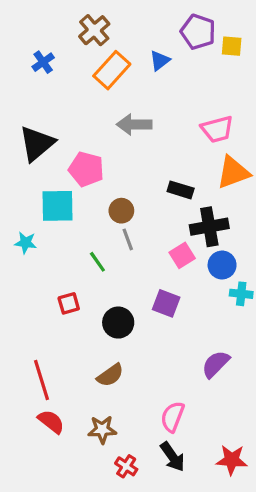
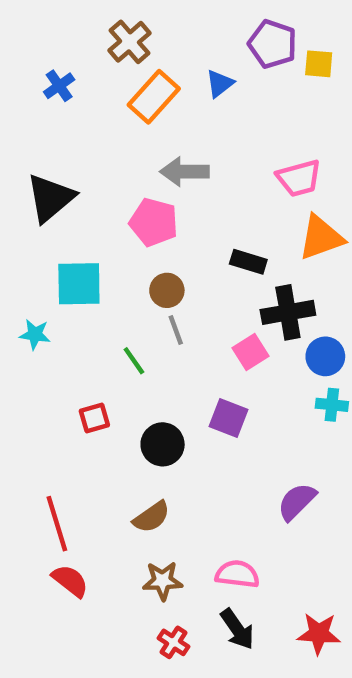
pink pentagon: (86, 169) -> (154, 222), moved
blue circle: (222, 265) -> (325, 356), moved
pink semicircle: (173, 417) -> (237, 574), turned 76
brown star: (102, 430) -> (163, 581), moved

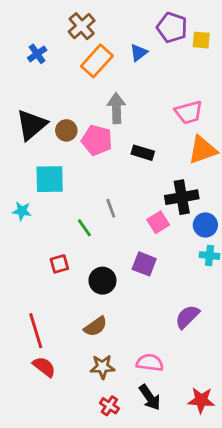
gray arrow: (185, 172) -> (116, 108), turned 88
black rectangle: (248, 262) -> (143, 153), moved
brown circle: (167, 290) -> (66, 130), moved

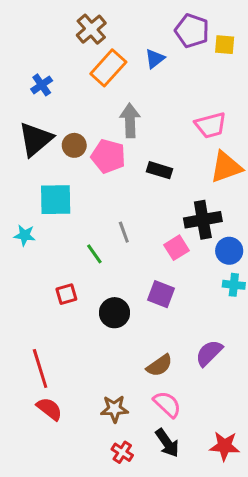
blue cross: (37, 54) -> (42, 85), moved
brown semicircle: (96, 326) -> (159, 365), moved
pink semicircle: (150, 363) -> (167, 404), turned 36

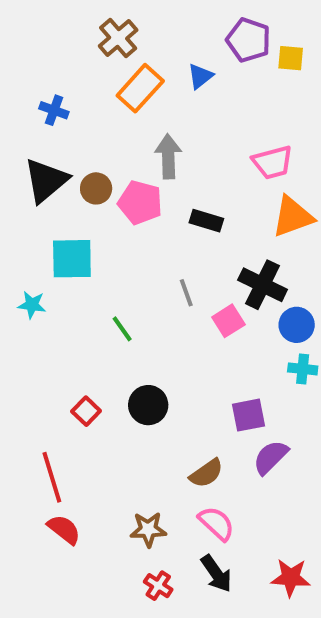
blue cross: (42, 85) -> (54, 110), turned -35
black cross: (203, 220) -> (263, 285), turned 36
gray line: (124, 232) -> (186, 293), moved
red square: (66, 294) -> (86, 411), moved, turned -30
purple square: (161, 294) -> (248, 415), moved, turned -32

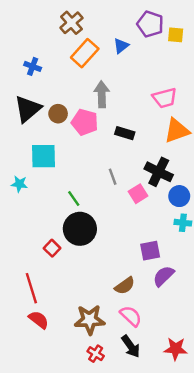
black circle: (148, 405) -> (80, 229), moved, size x1.4
brown star: (148, 529) -> (90, 320), size x1.4

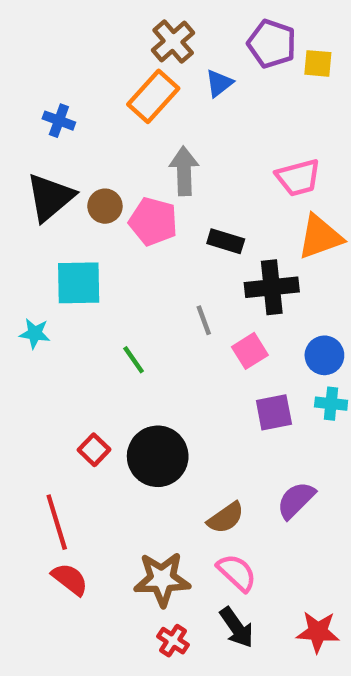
brown cross: (71, 23) -> (173, 42), moved
black cross: (159, 172) -> (272, 287), moved, turned -32
black circle: (80, 229) -> (158, 456), moved
purple square: (150, 251) -> (274, 412), moved

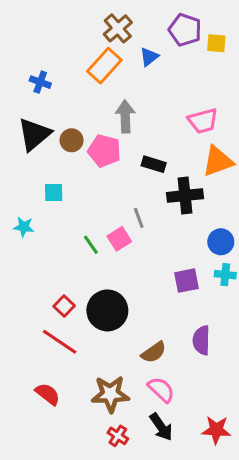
cyan square: (79, 283) -> (54, 193), size x0.6
pink square: (250, 351) -> (119, 239), moved
purple semicircle: (296, 500) -> (201, 340), turned -44
red line: (57, 522) -> (60, 342), moved, turned -39

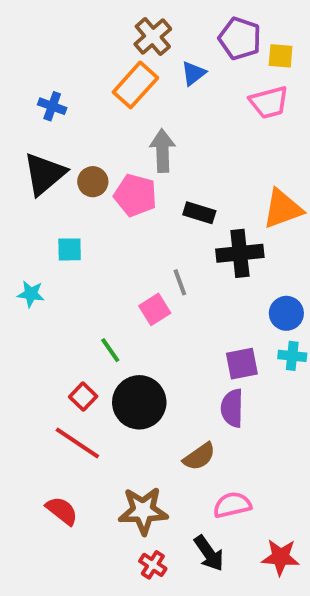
pink trapezoid: (203, 121) -> (269, 102), moved
green line: (91, 245) -> (110, 350), moved
purple semicircle: (201, 340) -> (232, 408), moved
pink semicircle: (161, 390) -> (232, 505), moved, turned -56

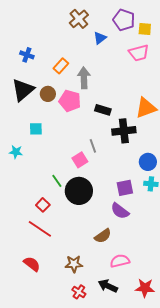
orange rectangle: (135, 85) -> (61, 66), moved, size x0.7
black circle: (139, 402) -> (79, 191), moved
purple semicircle: (232, 408) -> (120, 211), turned -54
brown star: (143, 511) -> (74, 264), size x0.7
black arrow: (209, 553) -> (108, 286), turned 150

